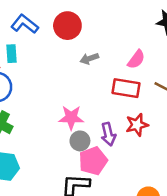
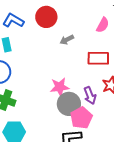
pink semicircle: (136, 59) -> (103, 25), moved
gray circle: (80, 141) -> (69, 104), size x1.5

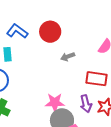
purple arrow: (90, 96) -> (86, 104), moved

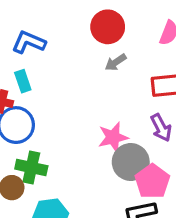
red circle: (50, 32) -> (108, 27), moved

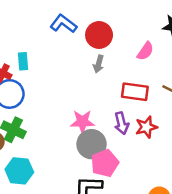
blue L-shape: (29, 42) -> (64, 24), moved
gray arrow: (116, 62) -> (99, 64), turned -54

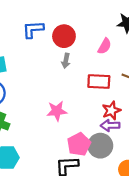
blue L-shape: (64, 24) -> (33, 29), turned -35
purple arrow: (121, 123) -> (110, 125), moved, turned 108
gray circle: (92, 144) -> (100, 146), moved

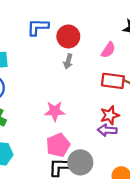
red rectangle: (99, 81) -> (113, 81), moved
pink pentagon: (79, 144) -> (58, 145), moved
gray circle: (100, 146) -> (80, 162), moved

